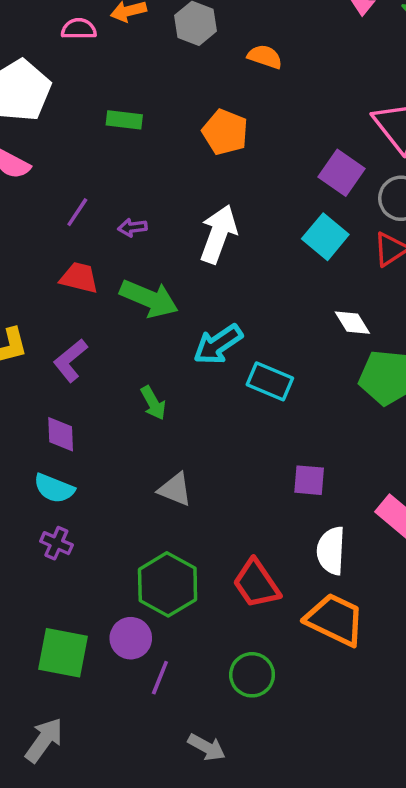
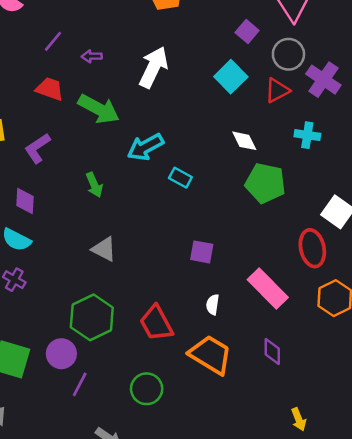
purple square: (341, 173) -> (247, 32), size x0.7
cyan rectangle: (270, 381) -> (180, 178), size x0.7
white semicircle: (331, 551) -> (213, 305), size x0.6

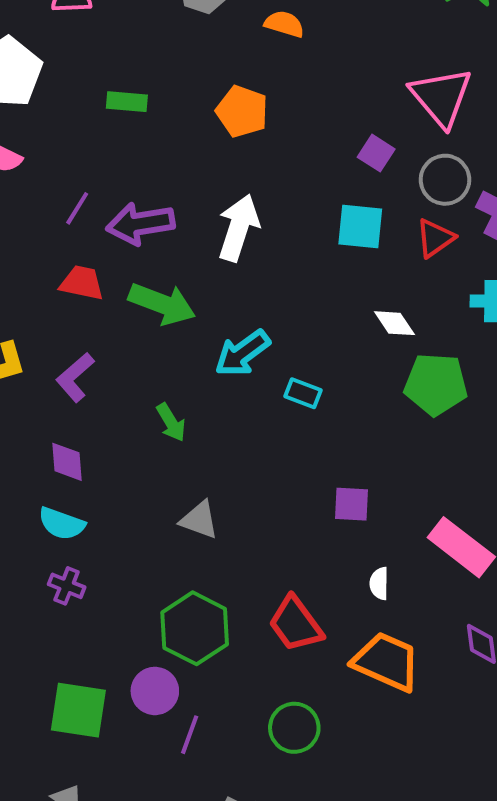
purple arrow: (92, 56) -> (140, 224), size x2.0
cyan square: (231, 77) -> (360, 226), turned -32

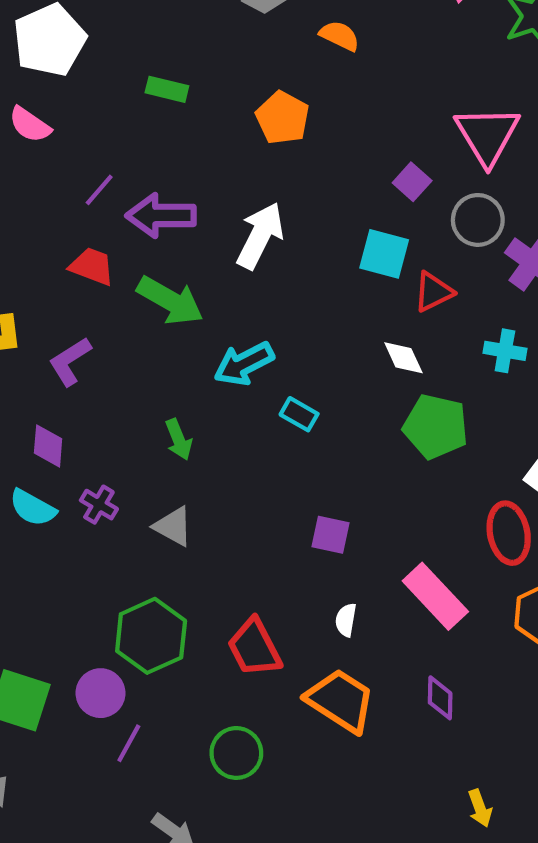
red triangle: (435, 238) -> (433, 292), moved
green arrow: (171, 422) -> (179, 439), moved
purple cross: (67, 586) -> (99, 505), moved

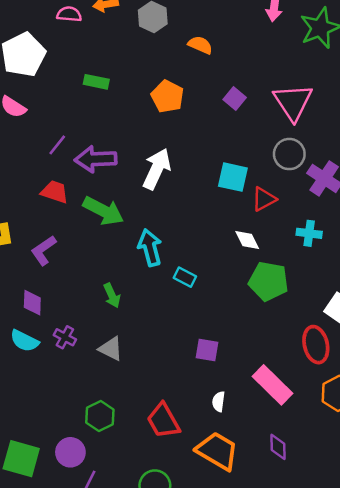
purple square: (412, 182) -> (235, 98), moved
cyan arrow: (244, 364) -> (150, 248), turned 105
green hexagon: (151, 636) -> (100, 416), size x0.7

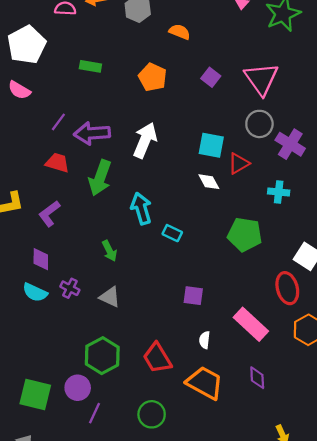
green arrow: (103, 211) -> (100, 178), turned 84
white diamond: (247, 240) -> (209, 182), moved
green hexagon: (100, 416) -> (102, 356), size x1.4

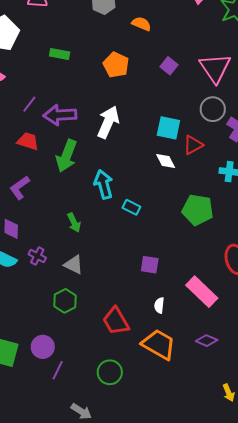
green hexagon: (102, 356) -> (65, 301), moved, size x0.7
purple diamond: (257, 378) -> (207, 341), turned -65

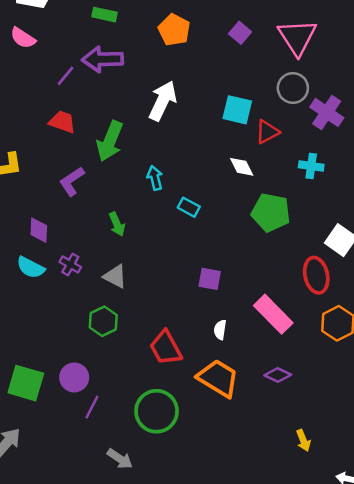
purple arrow: (60, 115) -> (103, 59), moved
white diamond: (166, 161) -> (242, 167), moved
cyan arrow: (104, 184) -> (155, 178), size x0.7
purple L-shape: (20, 188) -> (72, 181), moved
green circle: (110, 372) -> (157, 411), size x1.4

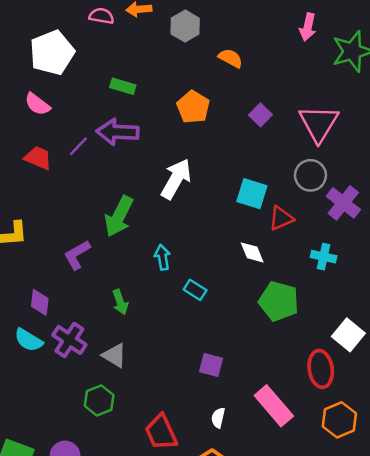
red trapezoid: (62, 122) -> (38, 158), moved
purple cross: (70, 265) -> (69, 340), size x1.5

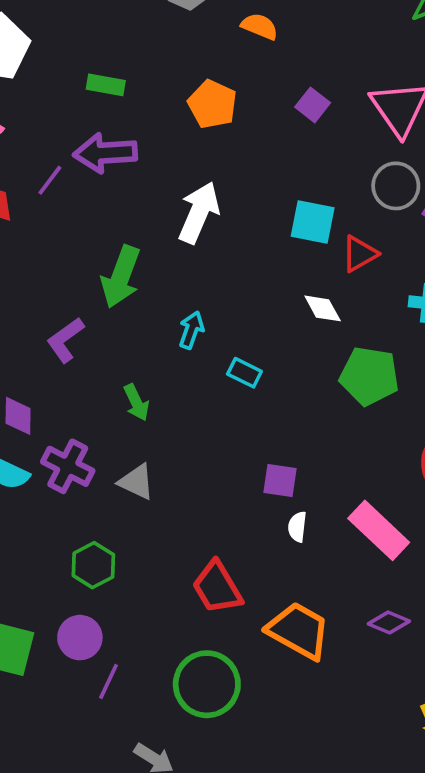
cyan arrow: (162, 257) -> (191, 330), turned 35
green hexagon: (99, 400) -> (93, 565), moved
white semicircle: (218, 418) -> (297, 527), moved

